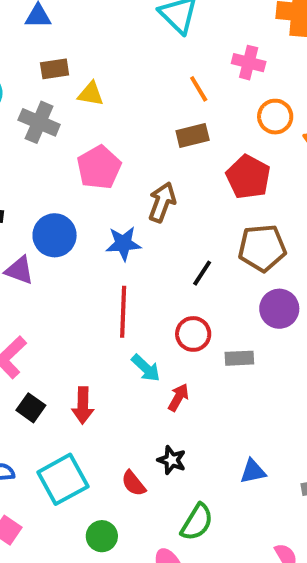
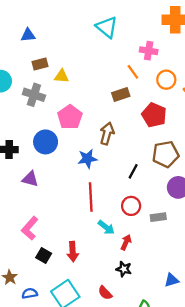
orange line: (199, 89) -> (133, 72), moved
blue circle: (55, 235) -> (46, 142), moved
black star: (172, 460) -> (124, 269), moved

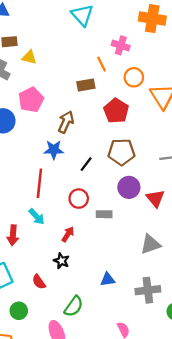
blue star: (87, 159) -> (54, 150), moved
cyan arrow: (106, 227) -> (37, 216), moved

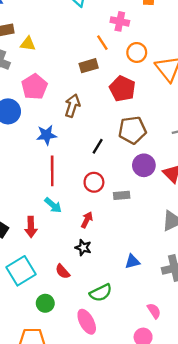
blue star: (54, 150) -> (46, 135), moved
green semicircle: (74, 306) -> (101, 293), turned 35

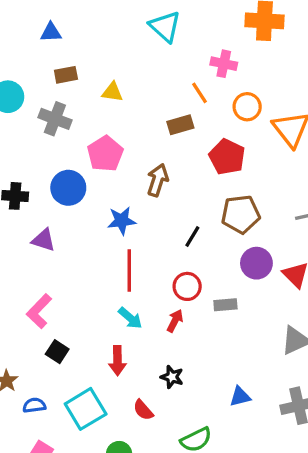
yellow triangle: (28, 44) -> (112, 92), moved
red arrow: (87, 220) -> (175, 321), moved
red arrow: (31, 227) -> (117, 361), moved

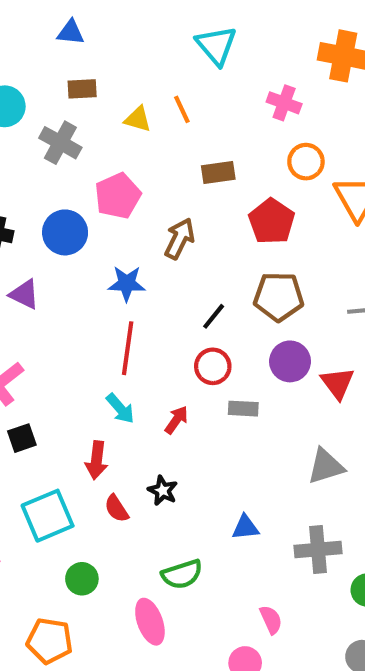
orange line: (199, 93) -> (182, 109), moved
red circle: (187, 286) -> (213, 366), moved
black square: (57, 352) -> (22, 438), turned 30
red semicircle: (143, 410) -> (116, 508), moved

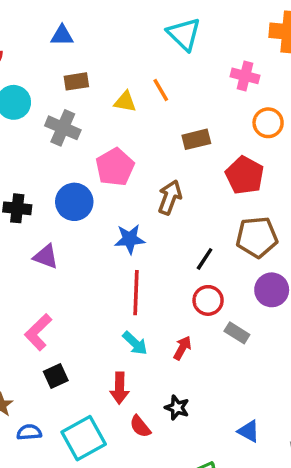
gray rectangle: (243, 409) -> (237, 333), turned 35
blue triangle: (245, 527) -> (249, 431), turned 40

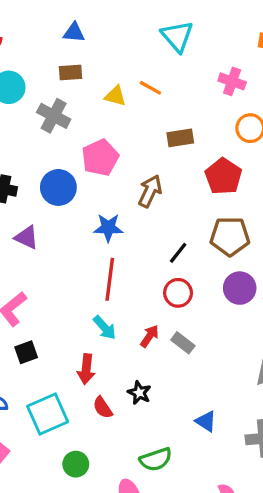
blue triangle: (62, 36) -> (74, 33), moved
orange line: (161, 90) -> (150, 88), turned -35
gray rectangle: (237, 333) -> (183, 343), moved

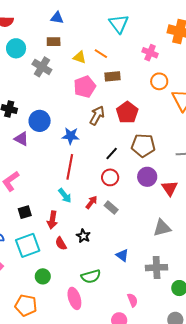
brown rectangle: (180, 138) -> (112, 76), moved
pink pentagon: (100, 158) -> (85, 87), moved
red pentagon: (223, 176) -> (127, 112), moved
blue circle: (58, 187) -> (40, 121), moved
black square: (26, 352) -> (25, 212), moved

